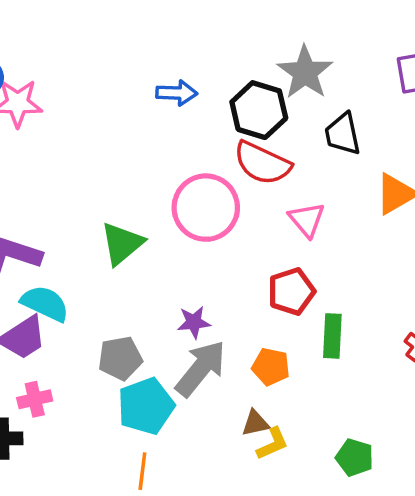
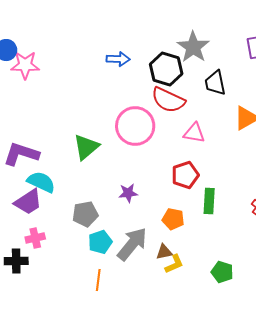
pink triangle: (307, 220) -> (194, 133), turned -40
gray arrow: (201, 368) -> (132, 244), moved
cyan pentagon: (146, 406) -> (100, 242), size x0.7

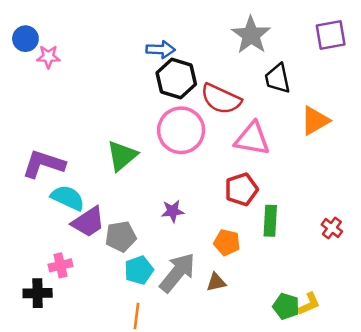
pink star: (25, 65) -> (48, 57), size x0.7
black hexagon: (166, 69) -> (176, 78), moved
pink triangle: (194, 133) -> (252, 139), size x1.4
purple trapezoid: (28, 202) -> (88, 222), moved
yellow L-shape: (174, 264) -> (309, 304), moved

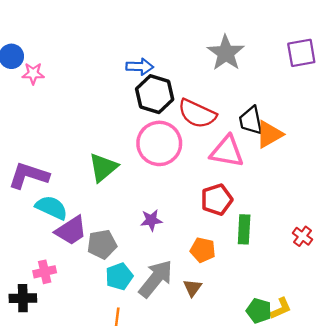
black trapezoid: (278, 78) -> (251, 121), moved
orange triangle: (315, 121) -> (269, 134), moved
brown triangle: (216, 282) -> (192, 288), turned -42

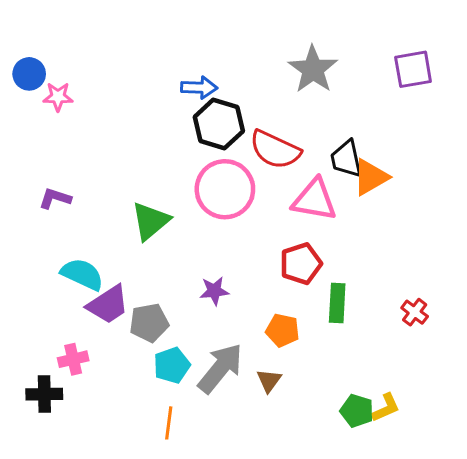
purple L-shape: (29, 176) -> (55, 198), moved, size x0.6

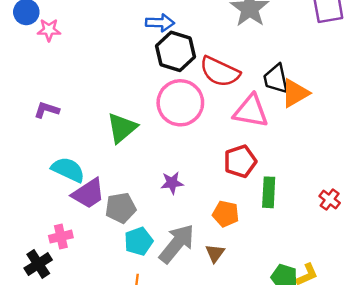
black cross: (44, 394) -> (38, 264), turned -32

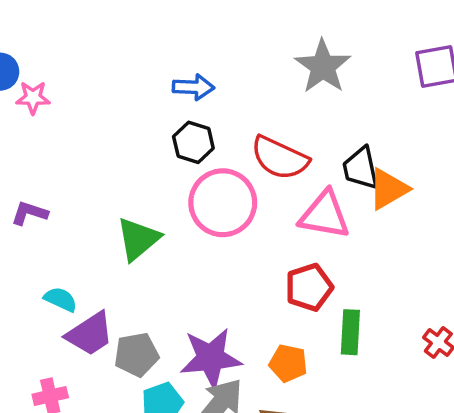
black hexagon: (176, 51) -> (193, 142), moved, size x0.7
cyan semicircle: (68, 170) -> (61, 299), size x0.7
purple star: (172, 183) -> (211, 358), moved, size x1.8

